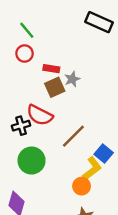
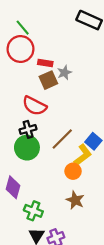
red circle: (25, 54) -> (20, 49), size x1.6
black cross: (21, 126) -> (28, 129), moved
brown line: (73, 136) -> (62, 139), moved

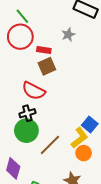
gray star: (64, 73) -> (68, 35), moved
brown line: (62, 139) -> (50, 145), moved
orange circle: (73, 171) -> (84, 153), moved

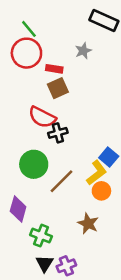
black cross: (27, 113) -> (58, 133), moved

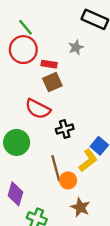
black cross: (58, 133) -> (65, 129), moved
green circle: (34, 164) -> (17, 142), moved
brown line: (62, 181) -> (56, 168), turned -60
orange circle: (101, 191) -> (68, 180), moved

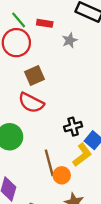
red rectangle: (49, 64) -> (45, 23), moved
brown square: (52, 82) -> (34, 76), moved
black cross: (65, 129) -> (73, 127), moved

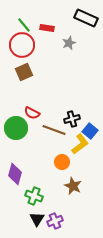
brown square: (34, 76) -> (24, 72), moved
red semicircle: (31, 103) -> (32, 113), moved, size x0.7
brown line: (49, 163) -> (54, 130), moved, turned -55

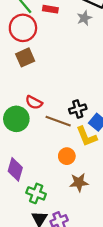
gray star: (69, 43) -> (84, 18), moved
yellow L-shape: (80, 144) -> (87, 136), turned 105
brown star: (73, 186) -> (79, 182), turned -30

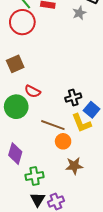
brown square: (25, 57) -> (15, 64), moved
brown line: (58, 121) -> (53, 125), moved
green cross: (36, 193) -> (35, 176), turned -30

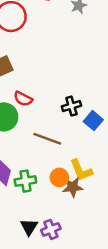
yellow L-shape: (81, 123) -> (81, 170), moved
orange circle: (63, 141) -> (59, 177), moved
green cross: (35, 176) -> (25, 181), moved

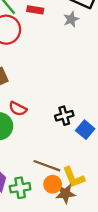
brown line: (47, 139) -> (47, 166), moved

